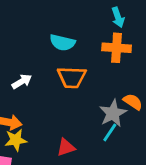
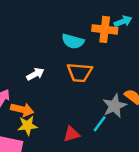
cyan arrow: (118, 17) -> (123, 21), turned -96
orange cross: (117, 48) -> (105, 29), moved
cyan line: (110, 132) -> (100, 124), moved

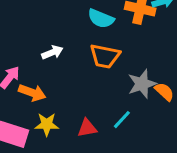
gray star: (114, 106) -> (142, 84), moved
yellow star: (28, 126) -> (47, 124), moved

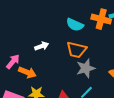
gray star: (142, 84) -> (86, 68), moved

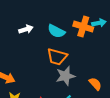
white arrow: (42, 46) -> (26, 29), moved

